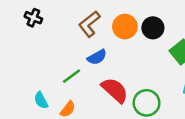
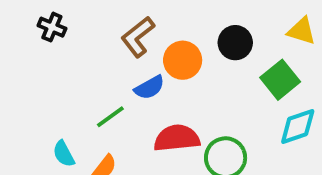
orange circle: (125, 27) -> (183, 60), moved
red semicircle: (115, 90) -> (177, 138), turned -48

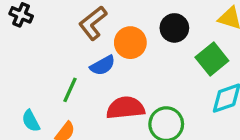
green line: (110, 117) -> (70, 90), turned -30

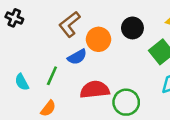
cyan semicircle: (31, 121) -> (22, 82), moved

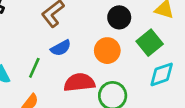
orange circle: (99, 39) -> (107, 51), moved

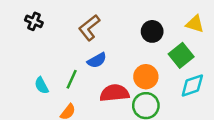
orange circle: (107, 51) -> (146, 77), moved

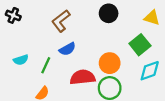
black circle: (152, 31) -> (109, 13), moved
cyan semicircle: (41, 85) -> (21, 60), moved, turned -80

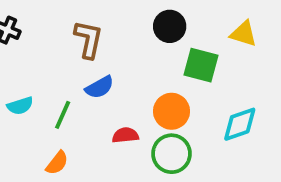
brown L-shape: (61, 21) -> (88, 39), turned 140
green square: (140, 45) -> (201, 65), moved, turned -36
red semicircle: (83, 77) -> (125, 135), size x0.6

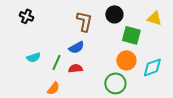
brown L-shape: (88, 39) -> (84, 21), moved
orange circle: (171, 111) -> (126, 60), moved
red semicircle: (125, 135) -> (75, 68), moved

